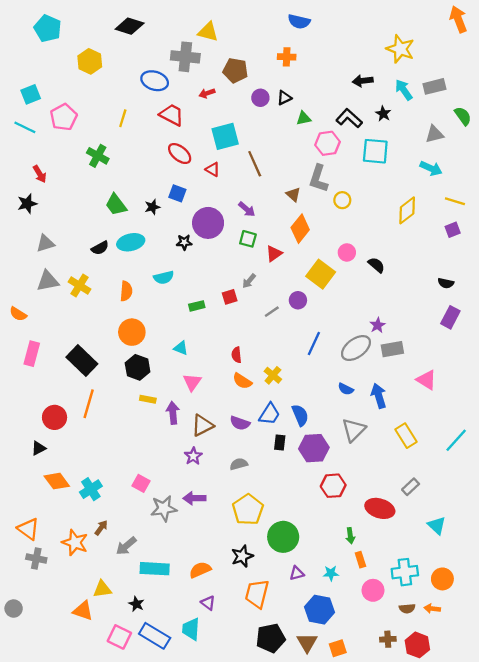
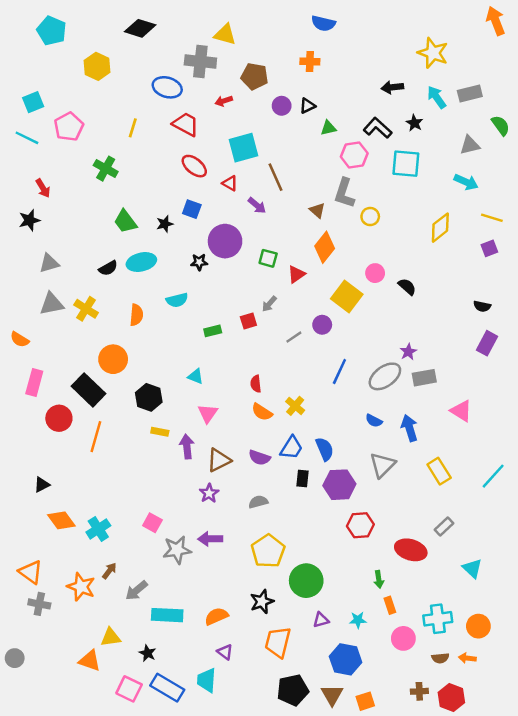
purple arrow: (247, 209) -> (257, 205), moved
orange circle: (132, 332) -> (113, 359), moved
red circle: (55, 417) -> (59, 418), moved

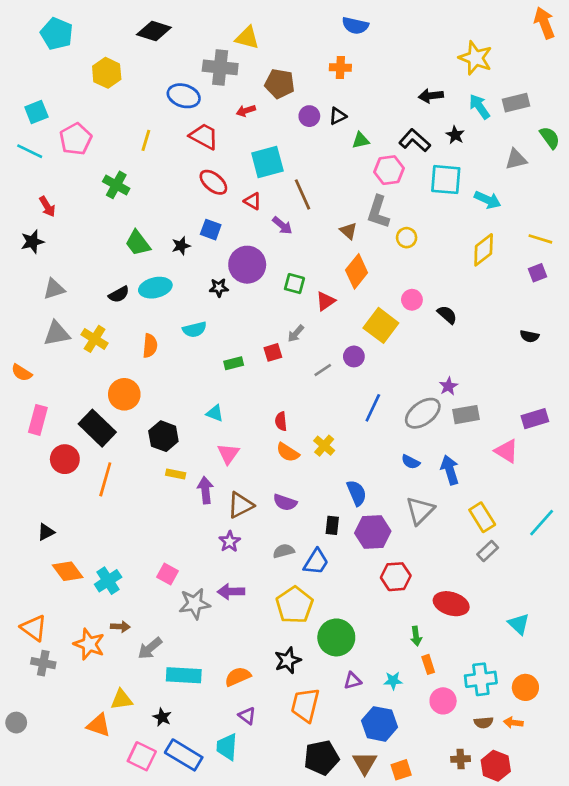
cyan arrow: (466, 182) -> (488, 200), moved
purple rectangle: (487, 343) -> (535, 419), moved, turned 45
blue trapezoid: (291, 448) -> (316, 562), moved
gray rectangle: (444, 526) -> (488, 551), moved
brown arrow: (109, 571) -> (120, 627), turned 56

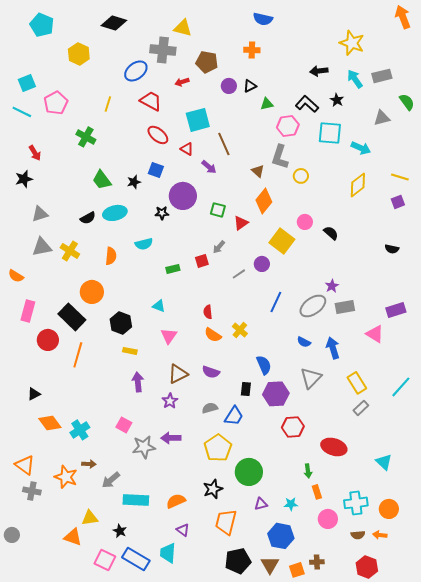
blue ellipse: (184, 96) -> (136, 71), turned -55
purple arrow: (205, 490) -> (138, 382), moved
brown cross: (461, 759) -> (317, 562), moved

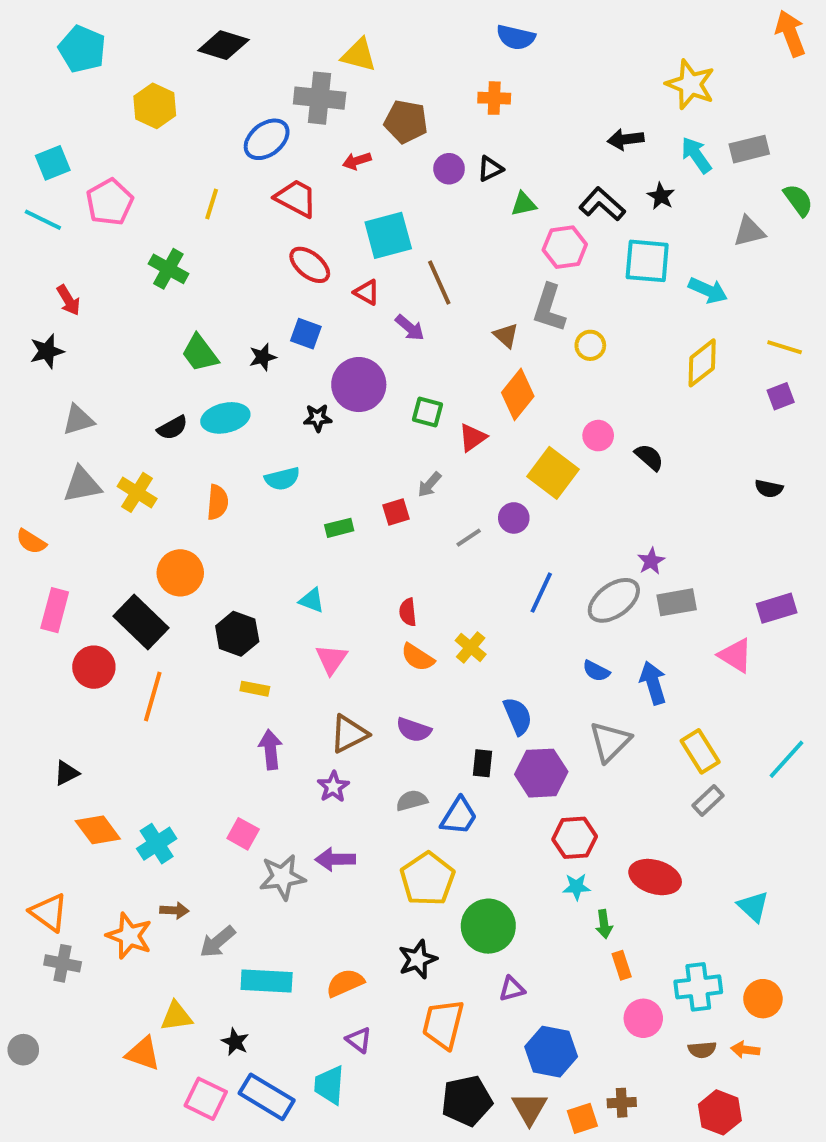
cyan star: (291, 504) -> (577, 887), moved

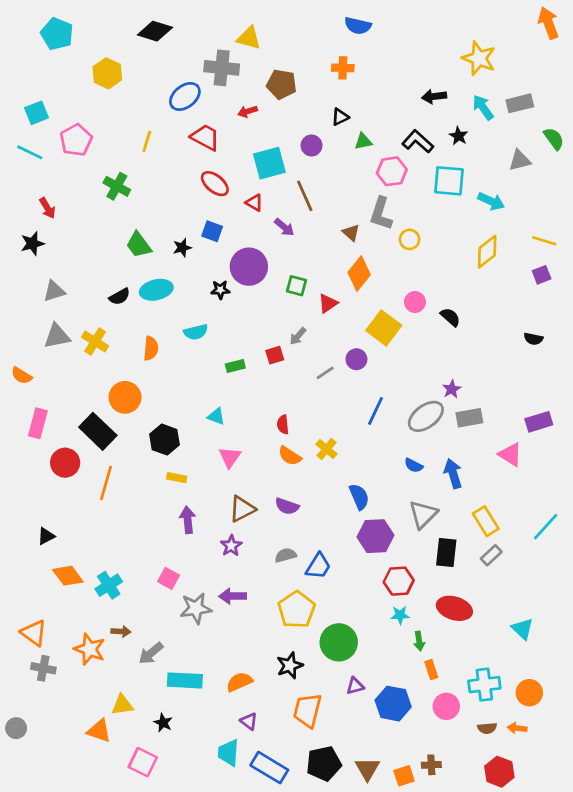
purple circle: (449, 169) -> (312, 145), moved
black rectangle: (482, 763) -> (446, 553), moved, size x1.5
blue hexagon: (551, 1052) -> (393, 704), moved
blue rectangle: (267, 1097) -> (269, 768), moved

